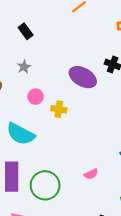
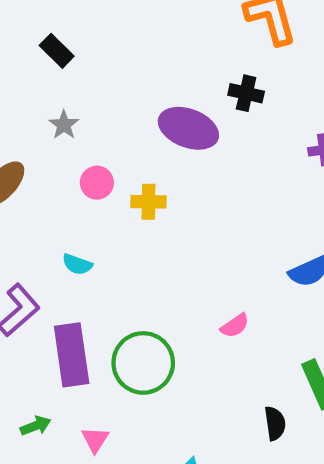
cyan semicircle: (21, 134) -> (77, 264), size x0.5

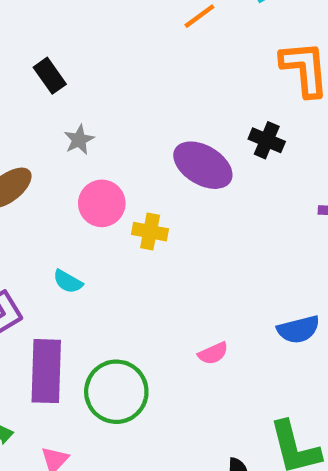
black rectangle: (57, 51) -> (50, 76), moved
pink circle: (97, 183) -> (102, 203), size x1.4
pink semicircle: (235, 326) -> (213, 353), moved

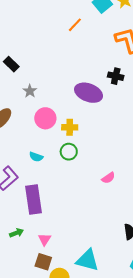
green circle: (116, 392) -> (69, 152), moved, size x0.6

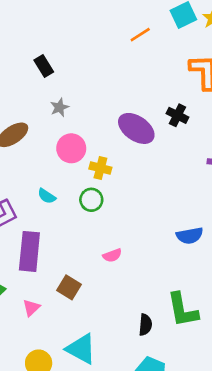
pink semicircle: (108, 178) -> (112, 255), moved
brown square: (43, 262) -> (69, 287), moved

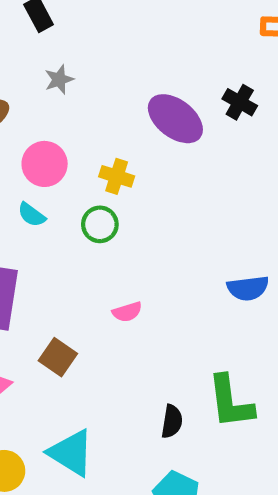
pink circle: (71, 148) -> (45, 164), moved

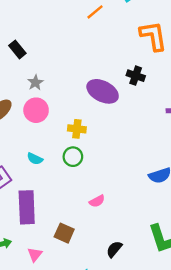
pink circle: (45, 164) -> (36, 110), moved
black semicircle: (172, 421) -> (114, 249), moved, turned -138

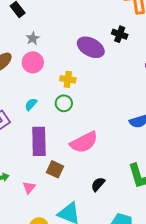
cyan semicircle: (35, 159) -> (31, 104), turned 104
pink semicircle: (97, 201) -> (84, 142), size x2.0
purple rectangle: (27, 207) -> (39, 141), moved

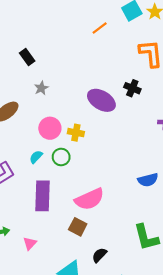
pink circle: (33, 62) -> (50, 128), moved
green circle: (64, 103) -> (61, 157), moved
brown square: (55, 169) -> (78, 227), moved
black semicircle: (98, 184) -> (99, 255), moved

